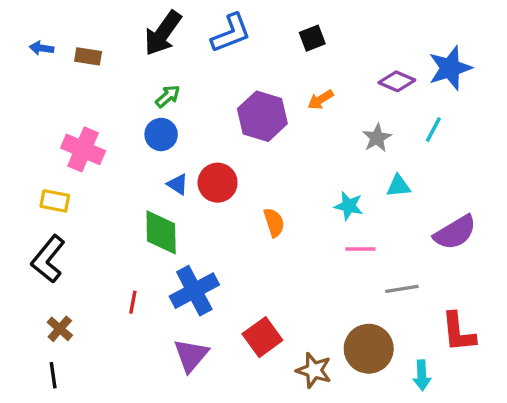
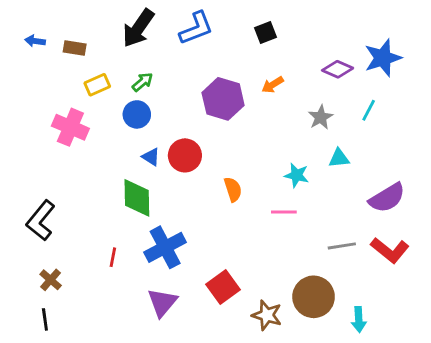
yellow rectangle: (55, 201) -> (97, 85), moved, turned -35
pink line: (360, 249) -> (284, 212), moved
red L-shape: (458, 332) -> (390, 250), moved, turned -45

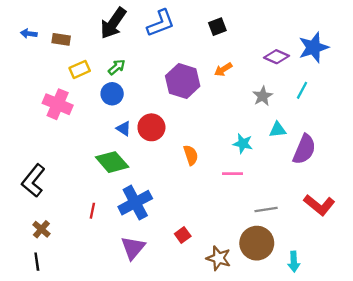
green diamond: (137, 198) -> (112, 162), turned -40
purple semicircle: (387, 198) -> (304, 149), moved, turned -36
gray line: (342, 246) -> (266, 210), moved
red square: (223, 287) -> (183, 235), size x0.6

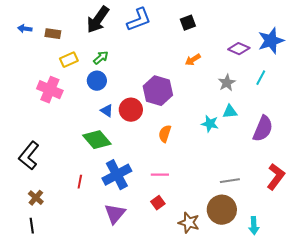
purple hexagon: (183, 81) -> (158, 91), moved
cyan triangle: (278, 130) -> (230, 112), moved
orange semicircle: (191, 155) -> (165, 134), turned -144
pink line: (232, 174) -> (160, 175), moved
red L-shape: (319, 205) -> (276, 177), turned -92

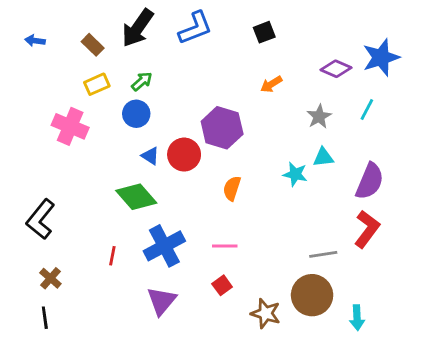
brown rectangle: (53, 34) -> (93, 45), moved, turned 35
red L-shape: (276, 177) -> (367, 229), moved

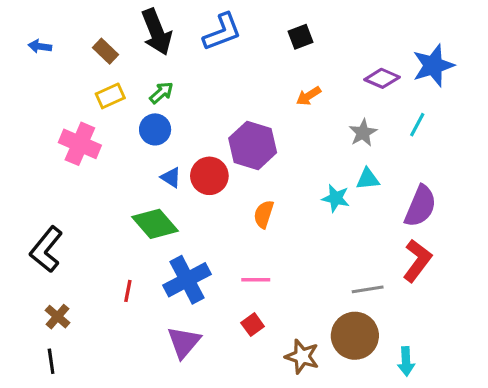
black arrow: (138, 28) -> (157, 32), turned -57

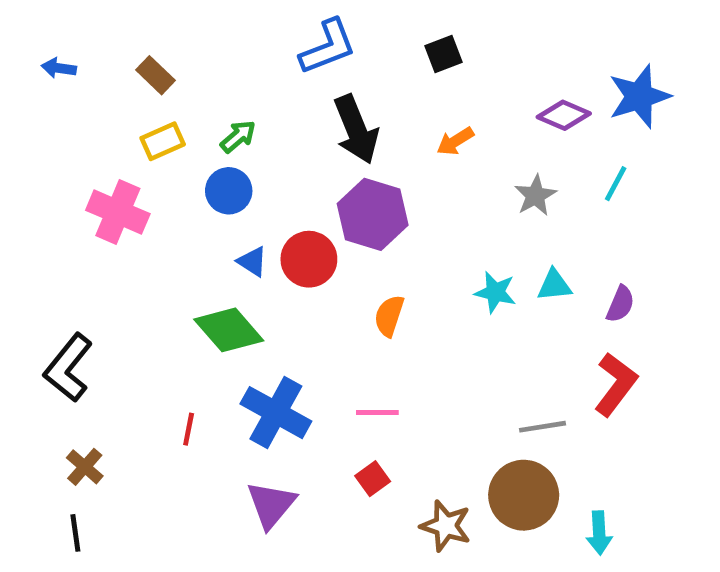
black arrow: (157, 32) -> (356, 129), moved
cyan triangle: (368, 179) -> (554, 285), moved
purple semicircle: (420, 206) -> (620, 304), size x0.6
blue cross: (187, 280) -> (276, 413), turned -33

